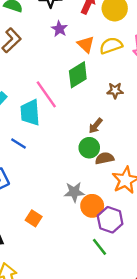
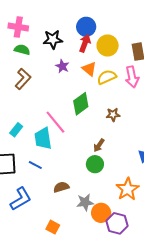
orange triangle: (86, 44) -> (89, 69), moved
brown semicircle: (105, 158) -> (61, 187), moved

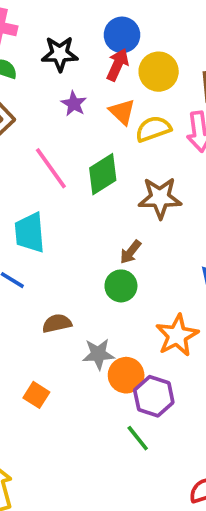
brown star: (113, 115) -> (160, 198), size x1.6
pink line: (55, 122) -> (51, 168), moved

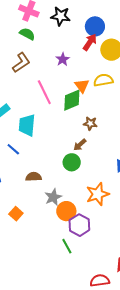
black star: (60, 54) -> (61, 16), moved
orange triangle: (122, 112) -> (82, 86), moved
brown star: (160, 198) -> (90, 123), moved, size x0.6
gray star: (98, 354) -> (53, 197), turned -30

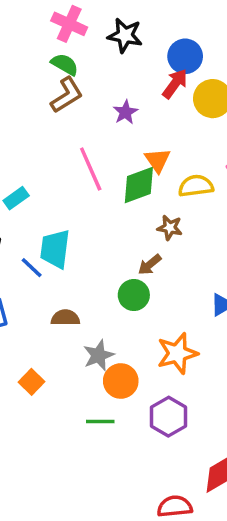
brown L-shape: (21, 63) -> (67, 95), moved
yellow semicircle: (103, 80) -> (196, 186), moved
cyan trapezoid: (27, 125) -> (55, 249), moved
purple hexagon: (79, 225) -> (169, 417), moved
green line: (67, 246) -> (100, 422), moved, turned -63

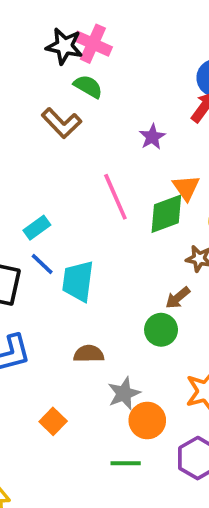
black star: (125, 35) -> (64, 46), moved
brown L-shape: (67, 95) -> (62, 123), moved, turned 78
blue line: (32, 268) -> (42, 264), moved

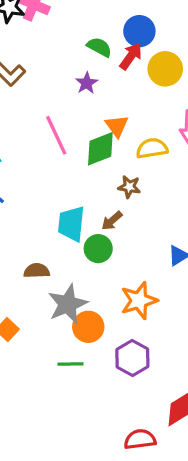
green semicircle: (88, 86) -> (99, 47), moved
cyan trapezoid: (78, 281) -> (71, 224), moved
gray star: (124, 393) -> (68, 304), size x1.4

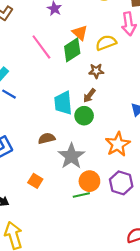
orange circle: (88, 327) -> (89, 181), moved

